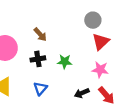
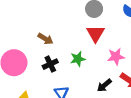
red triangle: (101, 42) -> (95, 34), moved

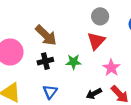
brown arrow: (45, 39) -> (46, 35), size x1.5
pink star: (116, 57) -> (111, 68), turned 30

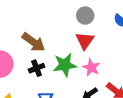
green star: (73, 62) -> (65, 65), size x1.5
pink star: (111, 68) -> (91, 68), moved

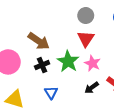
green star: (65, 65) -> (68, 61), turned -30

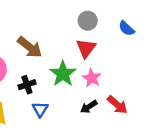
black cross: (42, 65) -> (27, 85), moved

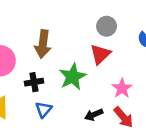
brown arrow: (30, 47) -> (43, 44), turned 50
pink star: (92, 78) -> (122, 88), moved

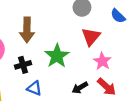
red triangle: (100, 54) -> (91, 37), moved
blue triangle: (43, 109) -> (34, 88), turned -42

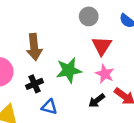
green star: (57, 56) -> (69, 70), turned 30
pink star: (102, 61) -> (105, 74), moved

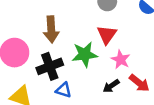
red triangle: (102, 46) -> (107, 35), moved
black cross: (34, 84) -> (50, 66), size x1.5

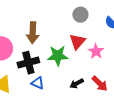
pink star: (121, 60) -> (96, 51), moved

